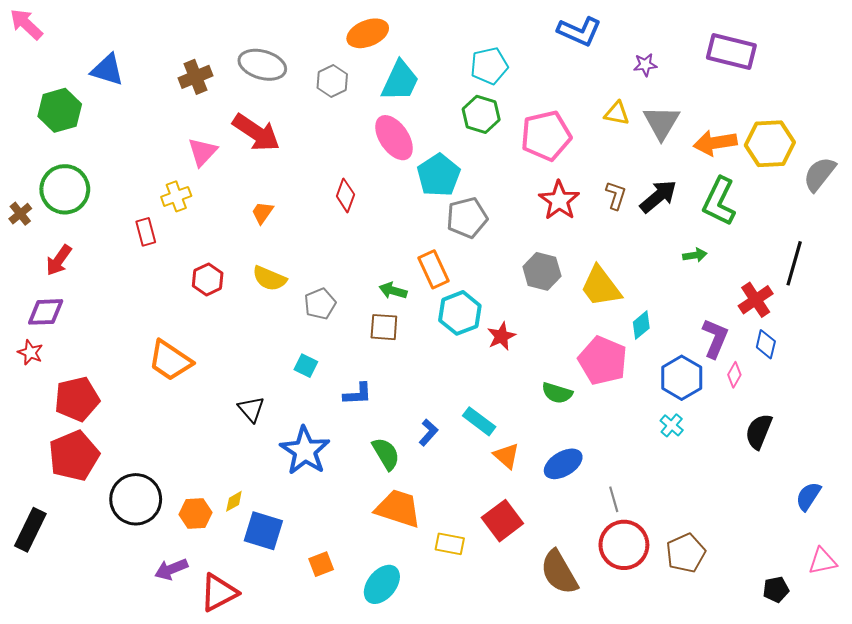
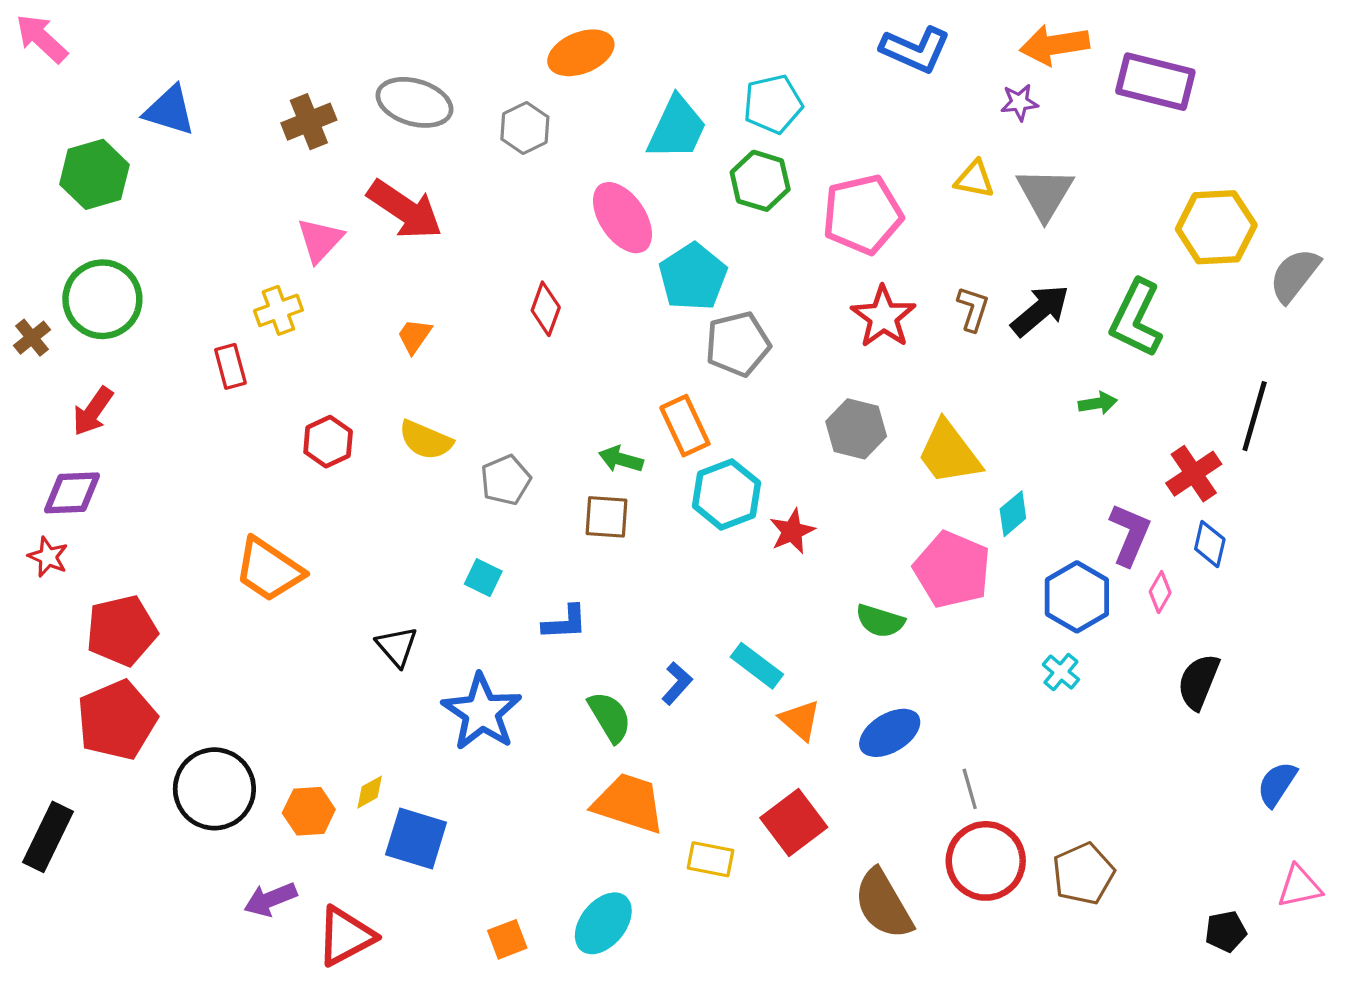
cyan trapezoid: (400, 81) -> (677, 128), moved
orange arrow: (715, 143) -> (1055, 45), moved
orange square: (321, 564) -> (507, 939), moved

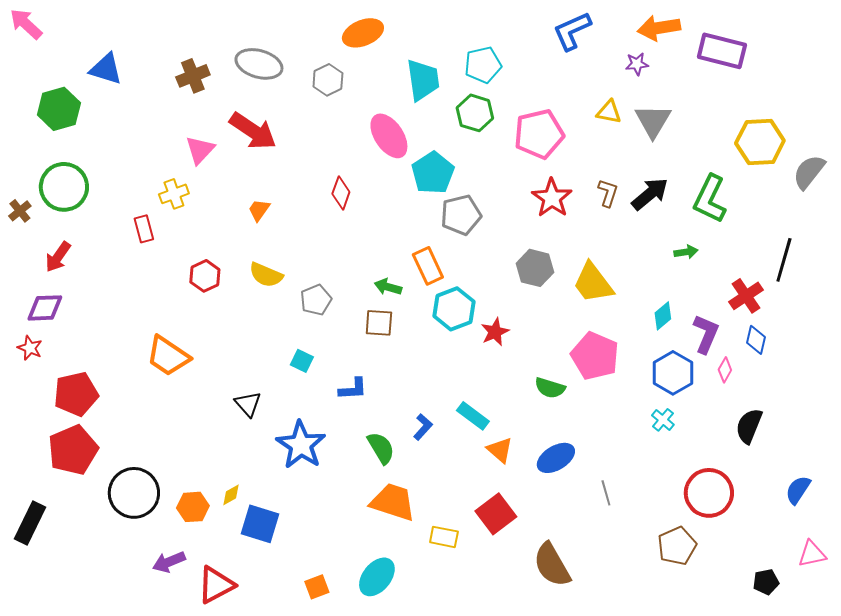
blue L-shape: (915, 50) -> (572, 31), turned 132
cyan trapezoid: (677, 128) -> (423, 80), turned -33
cyan diamond: (1013, 514) -> (663, 316), moved
red circle: (986, 861) -> (709, 493), moved

